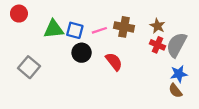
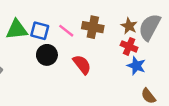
pink line: (99, 30) -> (66, 31), turned 56
gray semicircle: (177, 45) -> (150, 27), moved
blue star: (179, 74) -> (136, 66), moved, turned 30

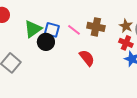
green triangle: (17, 30) -> (33, 29), turned -30
black circle: (47, 55) -> (46, 42), moved

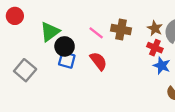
blue square: (52, 30) -> (67, 60), moved
red semicircle: (87, 58) -> (98, 61), moved

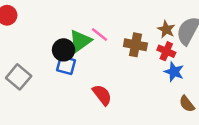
brown cross: (121, 29) -> (135, 45), moved
green triangle: (50, 32) -> (80, 41), moved
red semicircle: (98, 61) -> (102, 95), moved

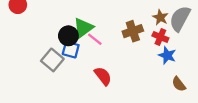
pink line: (99, 35) -> (95, 39), moved
brown cross: (135, 45) -> (133, 31), turned -30
gray square: (19, 77) -> (52, 60), moved

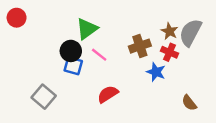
green triangle: (83, 28) -> (87, 29), moved
blue star: (167, 55) -> (156, 72), moved
gray square: (52, 60) -> (44, 97), moved
red semicircle: (103, 76) -> (108, 94), turned -84

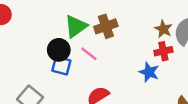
brown cross: (140, 46) -> (106, 26), moved
red cross: (169, 52) -> (163, 51), turned -35

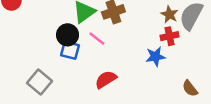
blue star: (149, 72) -> (155, 57), turned -30

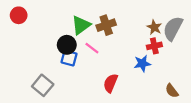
red semicircle: (106, 79) -> (111, 83), moved, turned -36

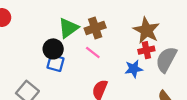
brown star: (154, 27) -> (146, 30), size x1.6
gray semicircle: (173, 28) -> (166, 59), moved
pink line: (92, 48) -> (93, 52), moved

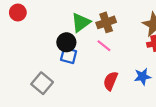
blue star: (134, 69) -> (143, 77), moved

